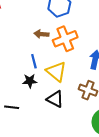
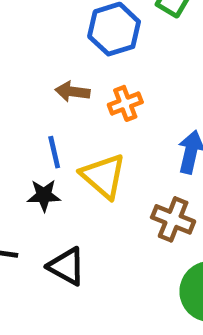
orange cross: (65, 39) -> (125, 103), size x0.6
black triangle: (55, 99) -> (67, 266), moved

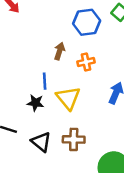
brown arrow: (72, 92) -> (59, 51), turned 91
brown cross: (173, 219) -> (74, 139), moved, turned -30

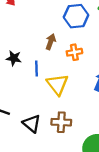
black star: (35, 103) -> (14, 58), moved

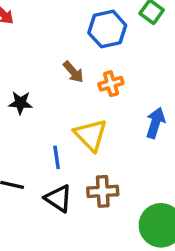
brown arrow: (51, 42) -> (73, 72), turned 126
blue line: (36, 69) -> (57, 157), moved

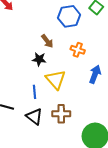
orange cross: (111, 84) -> (78, 50), moved, turned 32
black star: (20, 103) -> (39, 59), moved

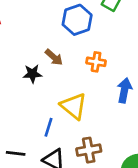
black star: (39, 59) -> (32, 74), moved
blue line: (34, 92) -> (49, 127), turned 32

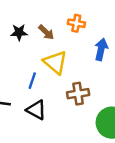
brown arrow: (54, 57) -> (46, 32), moved
brown cross: (89, 150) -> (78, 94), moved

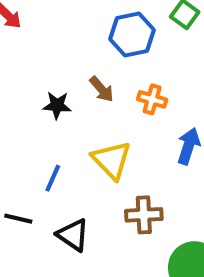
brown arrow: (46, 32) -> (102, 89), moved
blue line: (32, 81) -> (53, 178), moved

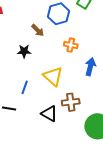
brown arrow: (102, 89) -> (38, 30), moved
black triangle: (73, 235) -> (49, 114), moved

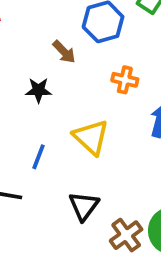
brown cross: (71, 102) -> (126, 235), moved, turned -30
black triangle: (49, 114) -> (84, 206), turned 36

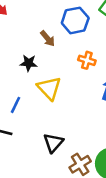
yellow triangle: (91, 137) -> (49, 88), moved
blue line: (38, 157) -> (15, 105), moved

